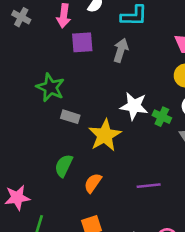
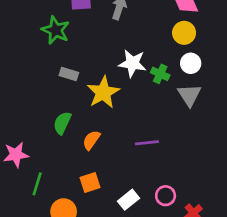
green star: (50, 87) -> (56, 30), moved

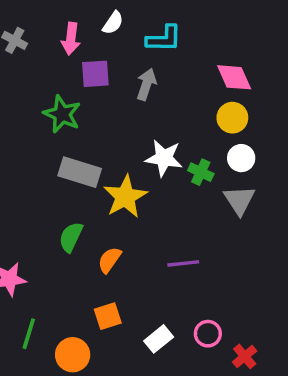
gray rectangle: (69, 74) -> (80, 172), size x1.6
green line: (37, 184) -> (29, 334), moved

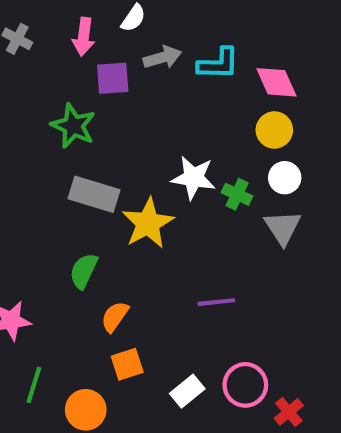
cyan L-shape: (164, 39) -> (218, 64), moved
gray arrow: (146, 84) -> (162, 57), moved, turned 56
orange semicircle: (109, 260) -> (115, 317), moved
pink circle: (208, 334) -> (245, 385), size x1.4

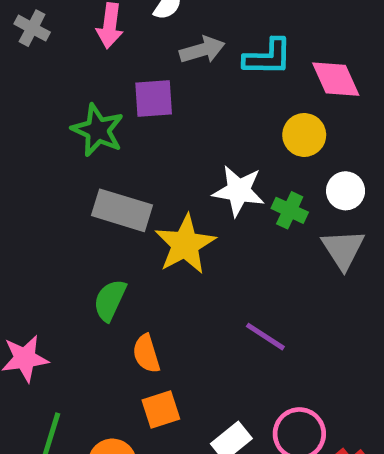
purple square: (113, 78) -> (154, 99), moved
yellow circle: (274, 130) -> (304, 135), moved
purple line: (216, 302) -> (265, 337), turned 39
orange semicircle: (115, 317) -> (146, 354), turned -52

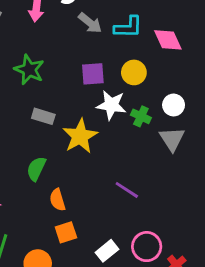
gray arrow: (202, 50) -> (90, 23), turned 55
purple square: (154, 99) -> (93, 74), moved
yellow circle: (304, 135) -> (134, 72), moved
gray rectangle: (122, 210) -> (43, 116), size x0.7

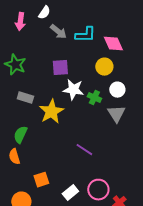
yellow circle: (134, 72) -> (104, 67), moved
orange semicircle: (57, 200) -> (14, 157), moved

